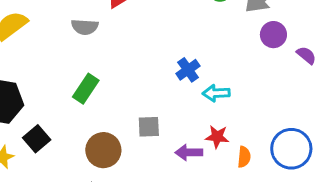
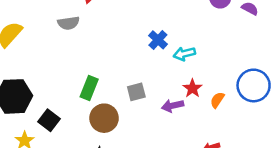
green rectangle: (86, 89) -> (89, 88), moved
red star: (217, 137) -> (192, 88), turned -30
orange semicircle: (244, 157) -> (217, 100), turned -140

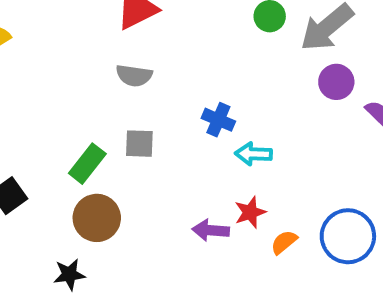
gray semicircle: (68, 23) -> (134, 76), moved
blue cross: (158, 40) -> (218, 120), turned -36
gray square: (136, 92) -> (139, 144), moved

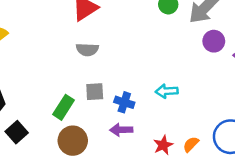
blue cross: (218, 120) -> (124, 102), moved
red star: (250, 212) -> (163, 145), moved
purple arrow: (211, 230) -> (121, 130), moved

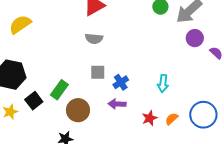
cyan arrow: (167, 91) -> (163, 83), moved, turned -84
blue cross: (124, 102) -> (121, 82), turned 35
green rectangle: (64, 107) -> (59, 90), moved

